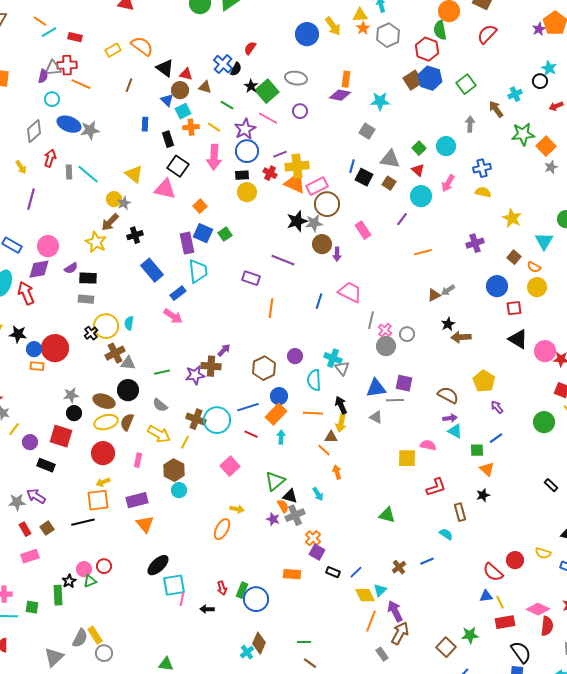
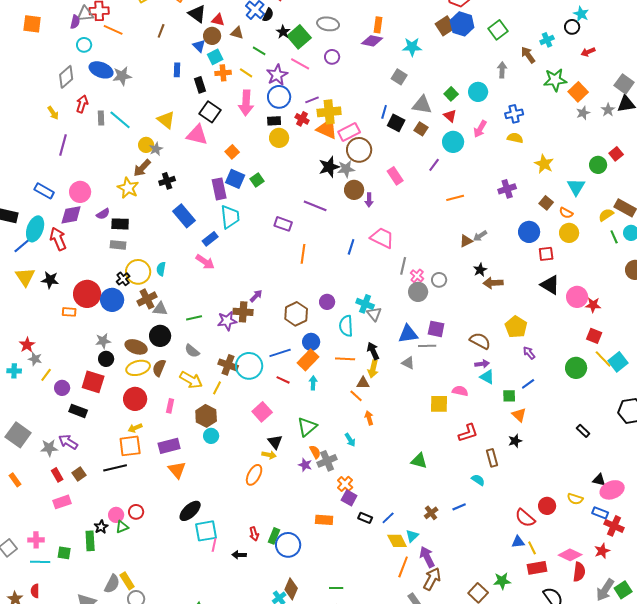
blue circle: (34, 349) -> (112, 300), moved, size x1.5
black triangle: (290, 496) -> (275, 442), moved, turned 35

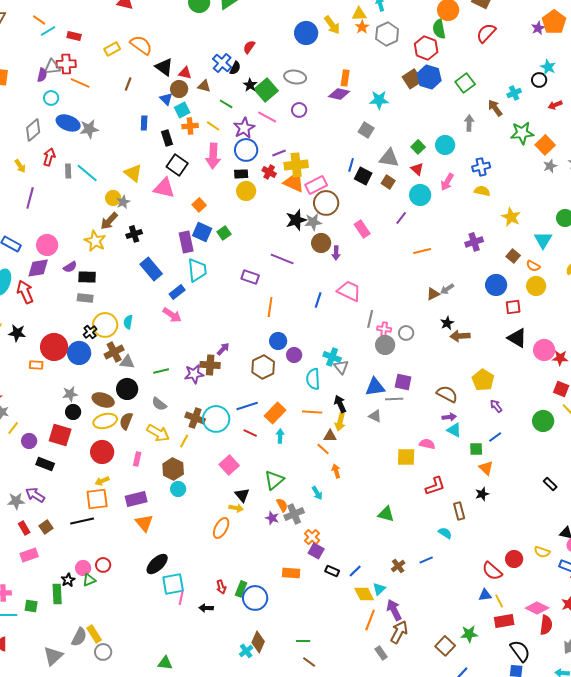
pink cross: (417, 276) -> (384, 329), turned -32
blue circle: (311, 342) -> (278, 341), moved

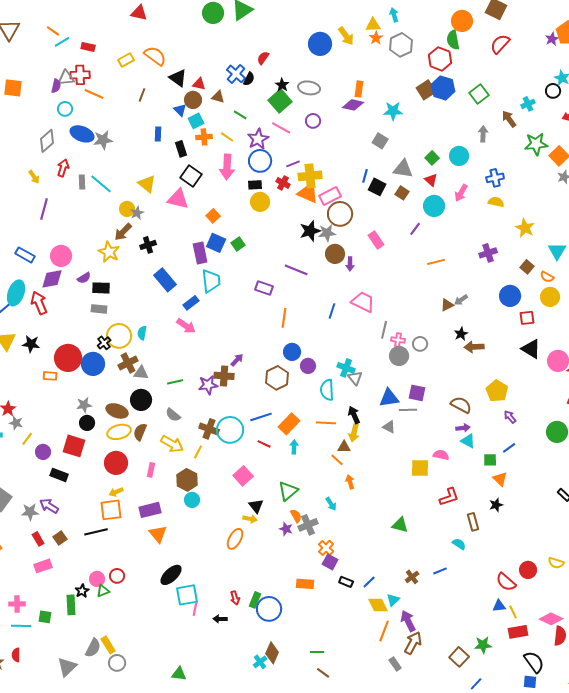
black star: (250, 85) -> (282, 85), moved

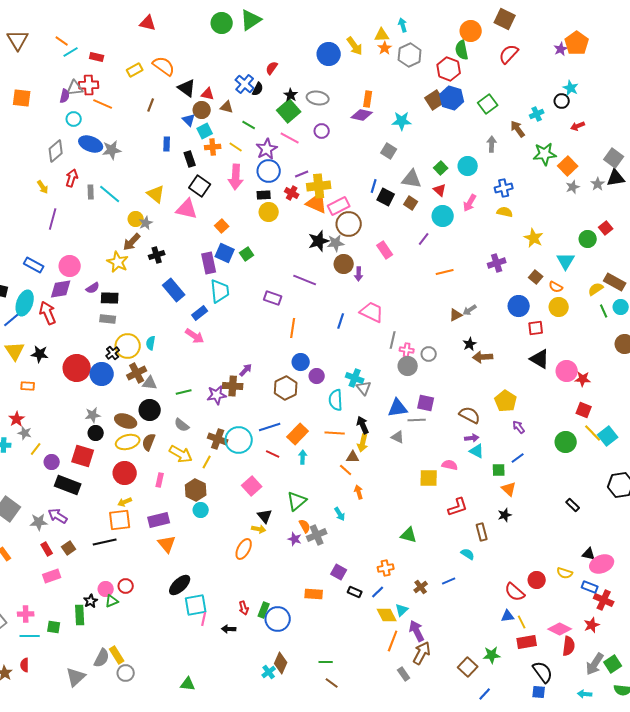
orange rectangle: (50, 376) -> (28, 386), moved
black rectangle: (59, 475) -> (68, 485), size x1.4
orange cross: (326, 548) -> (386, 568), moved, turned 35

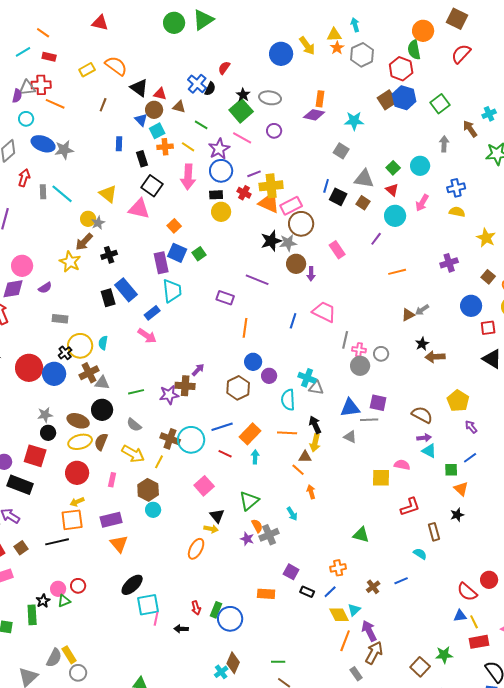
orange line: (62, 41) -> (43, 33), moved
black rectangle: (110, 298) -> (108, 298), moved, turned 72
gray triangle: (364, 388) -> (316, 388), turned -42

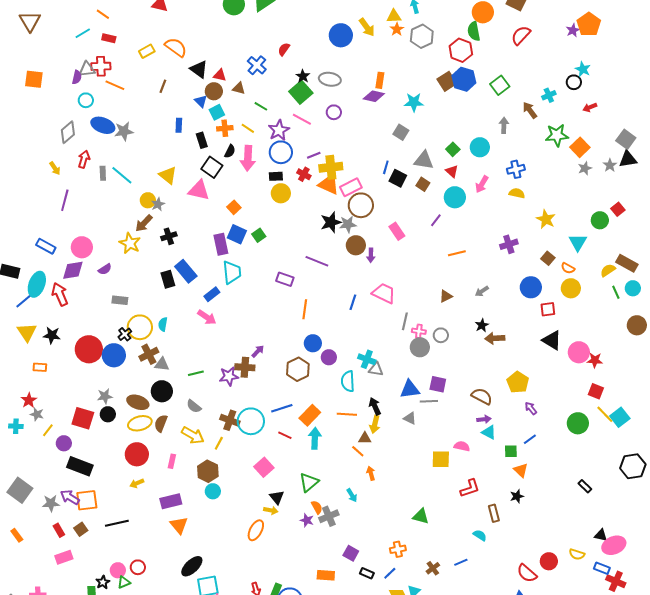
black semicircle: (210, 89) -> (230, 151), moved
brown triangle: (408, 315) -> (446, 296), moved
red square: (35, 456) -> (83, 418), moved
cyan arrow: (255, 457) -> (315, 438), size x1.5
orange square: (72, 520) -> (87, 500), moved

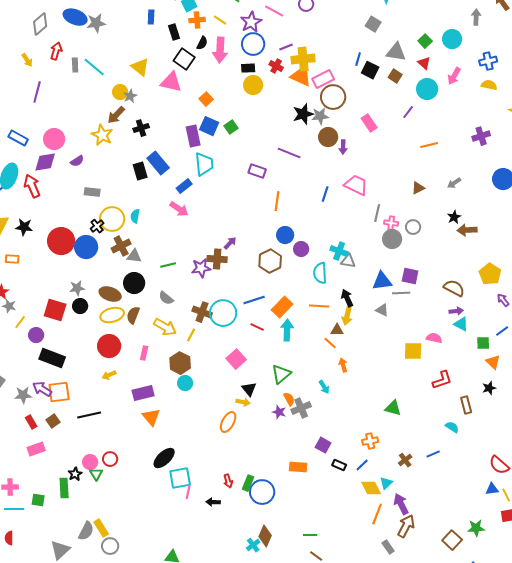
green triangle: (124, 582) -> (96, 474), turned -40

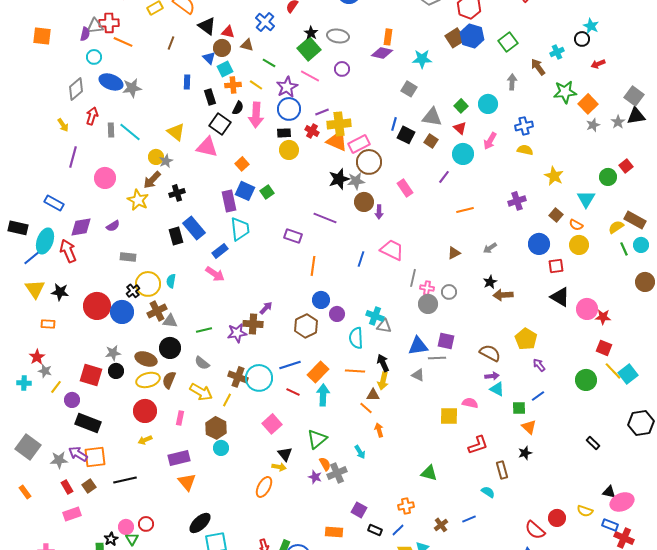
pink circle: (54, 139) -> (105, 178), moved

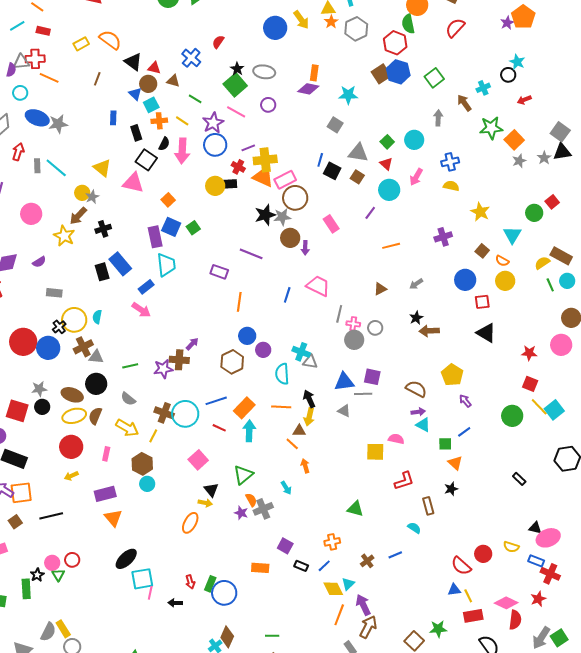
black rectangle: (284, 133) -> (230, 184), moved
pink circle: (587, 309) -> (561, 345), moved

